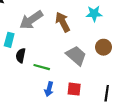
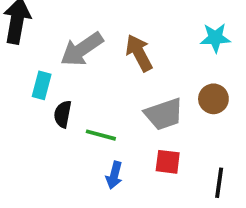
cyan star: (94, 14) -> (215, 38), moved
gray trapezoid: (76, 56) -> (164, 114), turned 120
red square: (74, 89) -> (168, 162), moved

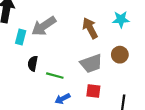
brown arrow: (139, 53) -> (90, 28), moved
cyan rectangle: (42, 85) -> (21, 37), moved
blue arrow: (114, 175) -> (62, 99), turned 48

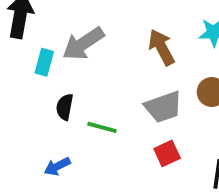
red square: (93, 91) -> (167, 153), turned -32
blue arrow: (62, 99) -> (57, 166), moved

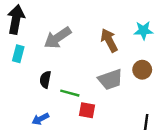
cyan rectangle: (44, 62) -> (18, 54), moved
red square: (167, 153) -> (87, 110), moved, turned 35

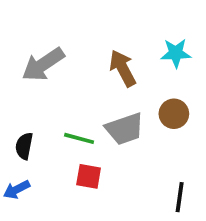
black semicircle: (45, 80) -> (24, 146), moved
green line: (70, 93) -> (79, 138), moved

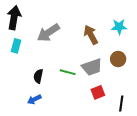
red square: (89, 176) -> (98, 92), moved, turned -32

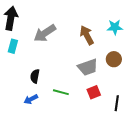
green line: (68, 72) -> (61, 92), moved

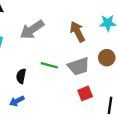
green line: (61, 92) -> (49, 65), moved

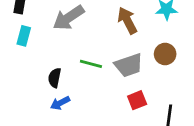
blue arrow: (17, 101) -> (60, 103), moved

